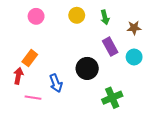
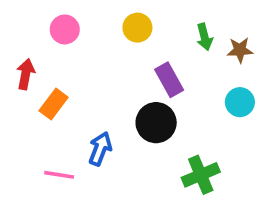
green arrow: (105, 17) -> (204, 37), moved
purple rectangle: (110, 47) -> (169, 80), moved
red arrow: (18, 76) -> (26, 74), moved
blue arrow: (56, 83) -> (100, 149), turned -138

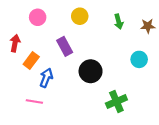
brown star: (240, 50) -> (148, 26), moved
purple rectangle: (169, 80) -> (65, 46), moved
blue arrow: (100, 149) -> (46, 78), moved

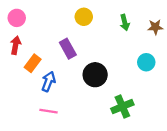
pink circle: (38, 17) -> (17, 18), moved
pink line: (34, 102) -> (49, 111), moved

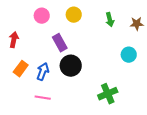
pink circle: (17, 18) -> (42, 16), moved
orange rectangle: (33, 63) -> (21, 69), moved
black circle: (95, 75) -> (71, 66), moved

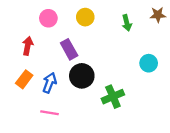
brown star: (137, 24) -> (158, 15), moved
red arrow: (14, 40) -> (28, 46), moved
green cross: (108, 94) -> (113, 97), moved

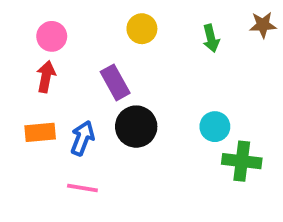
pink circle: (48, 18) -> (52, 36), moved
cyan circle: (149, 63) -> (215, 127), moved
orange rectangle: (24, 79) -> (40, 132), turned 48
green cross: (113, 97) -> (242, 161), moved, turned 30

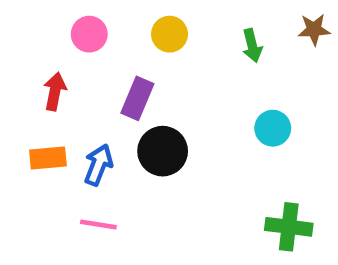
pink circle: (52, 36) -> (89, 34), moved
purple rectangle: (115, 82) -> (137, 98), turned 52
cyan circle: (215, 127) -> (273, 128), moved
green cross: (242, 161) -> (289, 227), moved

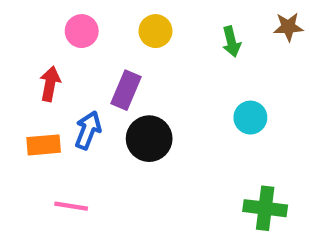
blue arrow: (98, 165) -> (88, 130), moved
pink line: (98, 225) -> (71, 206), moved

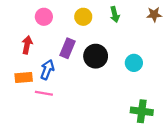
green arrow: (231, 42) -> (115, 15), moved
black circle: (149, 139) -> (96, 56), moved
pink line: (71, 206) -> (44, 93), moved

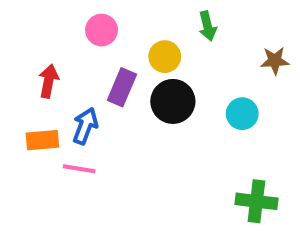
brown star: (154, 15) -> (275, 61), moved
pink circle: (44, 17) -> (102, 30), moved
yellow circle: (83, 17) -> (165, 57), moved

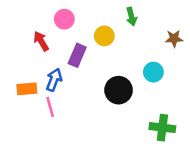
red arrow: (48, 81) -> (41, 41), moved, turned -42
black circle: (173, 101) -> (119, 90), moved
pink line: (79, 169) -> (50, 107), turned 66

